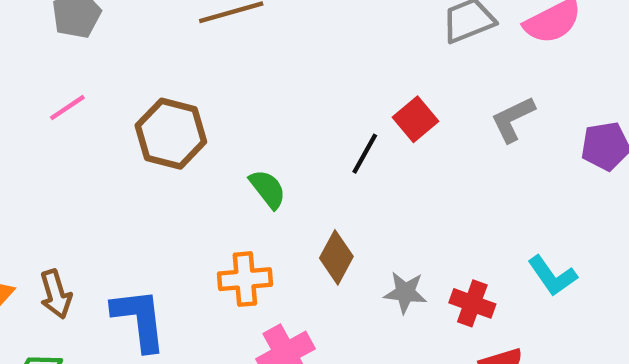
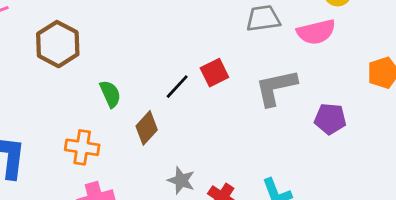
gray L-shape: (513, 119) -> (276, 88), size x1.4
brown diamond: (336, 257) -> (147, 128), moved

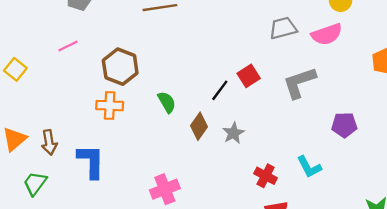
purple pentagon: (330, 119) -> (344, 125), moved
orange cross: (82, 147) -> (110, 106), moved
gray star: (181, 180) -> (233, 133), moved, turned 30

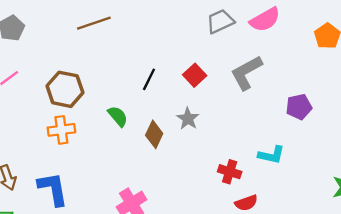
black line: (220, 90) -> (149, 79), moved
gray star: (233, 133) -> (188, 119), moved
cyan L-shape: (309, 167) -> (271, 155), turned -40

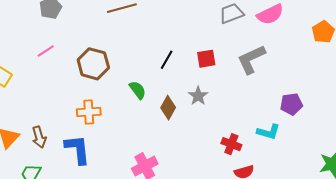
red square: (195, 75) -> (206, 59), turned 30
purple pentagon: (299, 107) -> (291, 104), moved
orange cross: (61, 130) -> (89, 112), moved

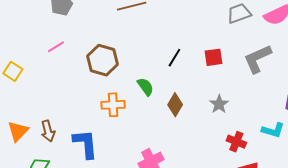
gray star: (198, 96) -> (219, 104), moved
orange cross: (89, 112) -> (113, 105), moved

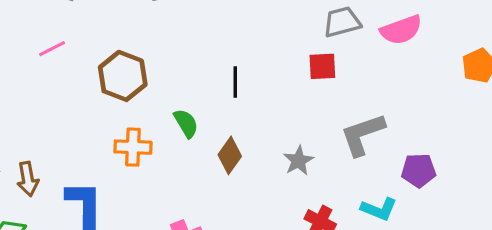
red square: (213, 57) -> (322, 66), moved
black line: (174, 58) -> (235, 82), turned -36
gray L-shape: (258, 59) -> (363, 134), moved

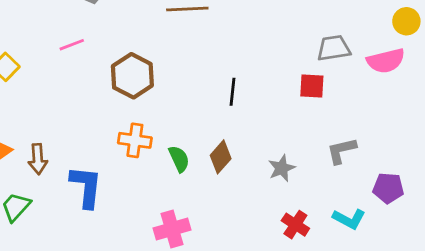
green semicircle: (186, 123) -> (179, 159), moved
gray L-shape: (363, 134) -> (341, 151), size x0.7

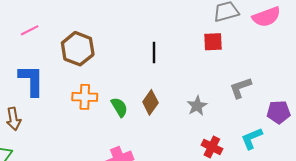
blue L-shape: (86, 187) -> (31, 80), moved
cyan L-shape: (349, 219) -> (252, 138), turned 135

